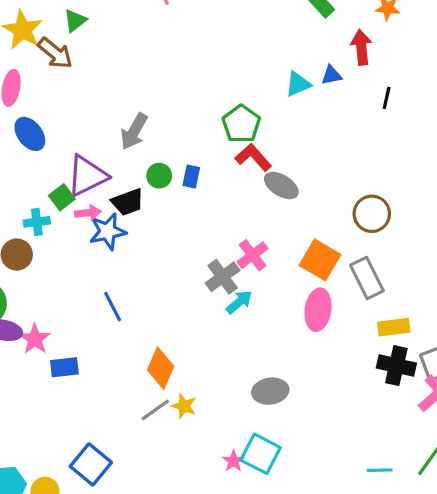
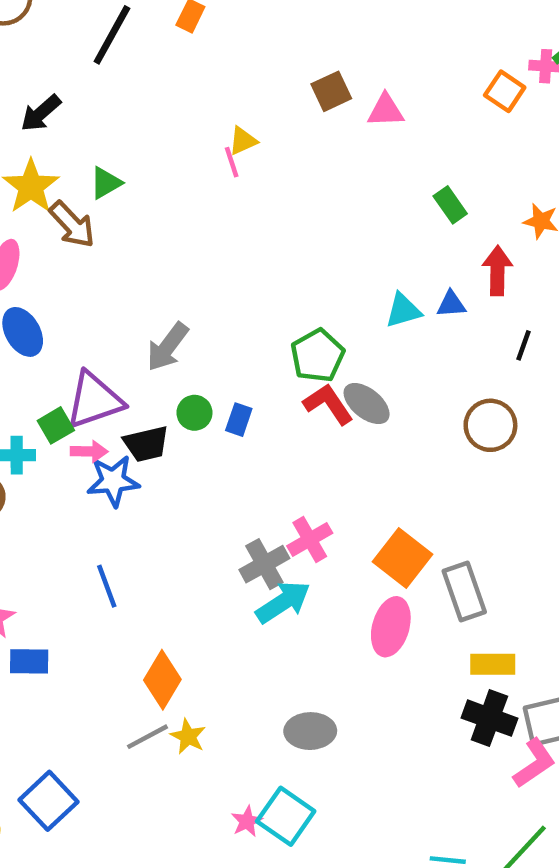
gray ellipse: (281, 186) -> (367, 404), moved
brown circle: (372, 214) -> (490, 425), moved
cyan arrow: (239, 302) -> (283, 602), size x1.4

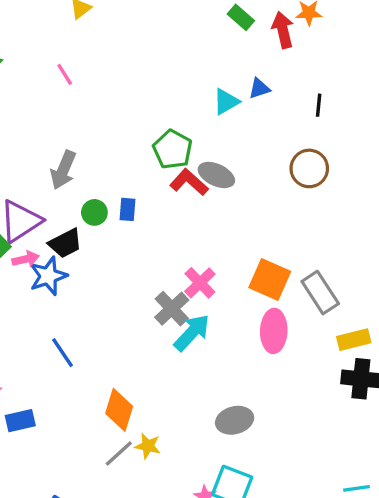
pink line: (232, 162) -> (65, 74), moved
red arrow: (497, 271) -> (283, 30), moved

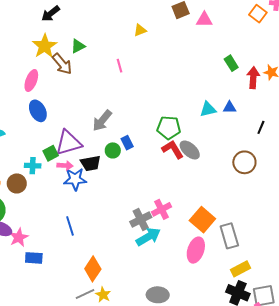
green pentagon: (173, 149) -> (169, 128), turned 30
blue rectangle: (127, 209) -> (127, 143), moved, turned -48
yellow rectangle: (354, 340) -> (240, 269), turned -30

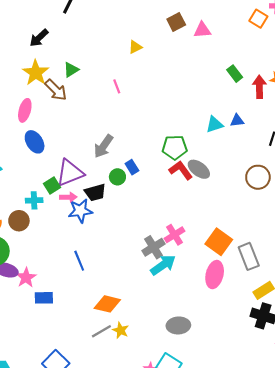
orange diamond: (93, 269) -> (107, 304), turned 75

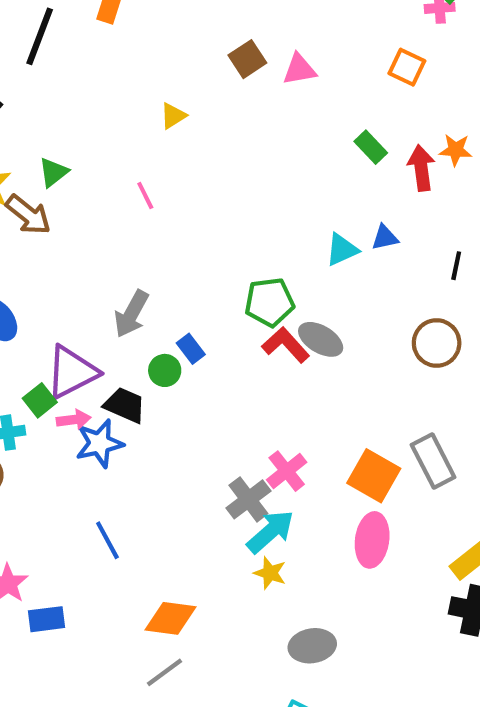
orange square: (258, 19) -> (407, 67), moved
black trapezoid: (95, 193) -> (125, 405), turned -135
gray rectangle: (249, 256) -> (433, 461), moved
yellow star: (121, 330) -> (270, 573), moved

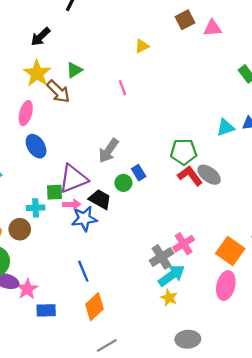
green square: (40, 400) -> (54, 192), turned 30
orange diamond: (171, 618) -> (95, 307), moved, turned -56

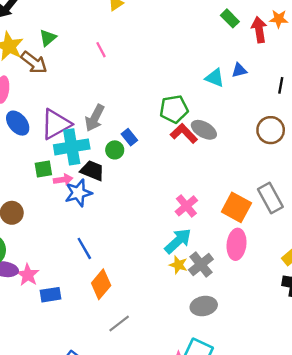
cyan triangle: (225, 127) -> (215, 78), turned 48
purple triangle: (73, 179) -> (56, 124), moved
cyan cross: (36, 208) -> (72, 147), moved, size x1.8
gray cross: (161, 257) -> (201, 265), moved

